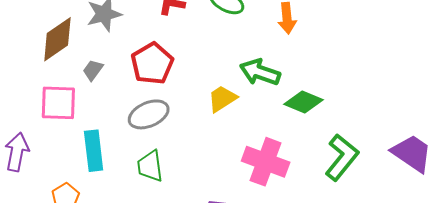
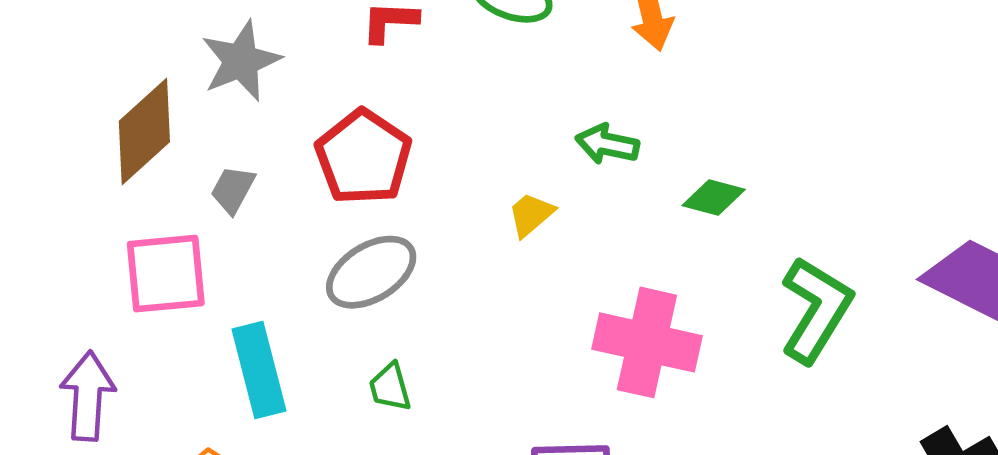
green arrow: (260, 72) -> (607, 144), size x0.7
yellow trapezoid: (222, 99) -> (531, 215), size x0.7
green diamond: (303, 102) -> (714, 198), size x0.7
green trapezoid: (150, 166) -> (390, 387), size x0.7

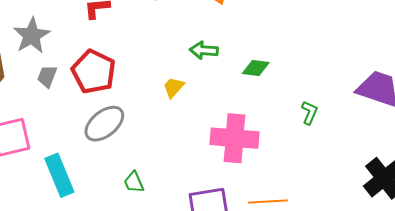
gray trapezoid: (233, 190) -> (47, 76), moved
green L-shape: (816, 310) -> (309, 113), size x0.5
green trapezoid: (390, 387) -> (134, 182), moved

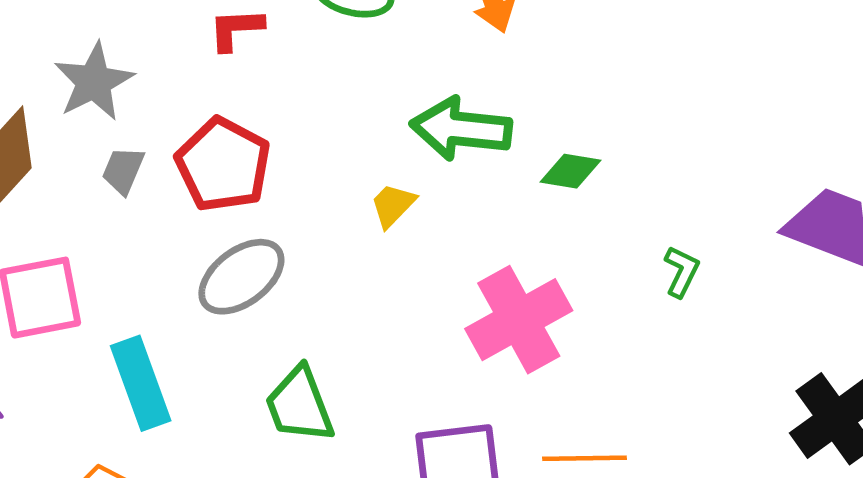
green arrow: (204, 50) -> (461, 129), size x1.6
pink cross: (234, 138) -> (519, 320), turned -36
green trapezoid: (134, 182) -> (299, 405), size x1.6

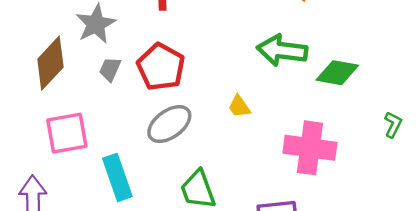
green diamond: (570, 171) -> (337, 73), size x1.4
yellow trapezoid: (393, 205) -> (239, 106), moved, turned -80
pink cross: (519, 320) -> (310, 148), turned 36

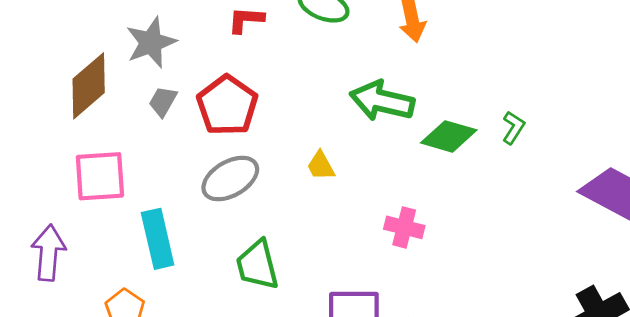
green L-shape: (393, 125) -> (513, 128), moved
pink cross: (310, 148) -> (404, 227), size x0.6

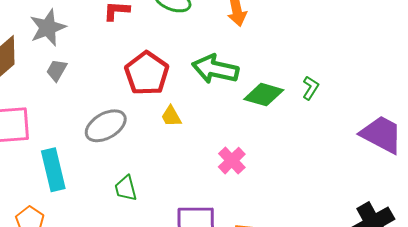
red pentagon: (227, 105) -> (147, 73), moved
pink cross: (404, 227) -> (232, 161), turned 32
green trapezoid: (257, 265) -> (126, 188), size x0.7

